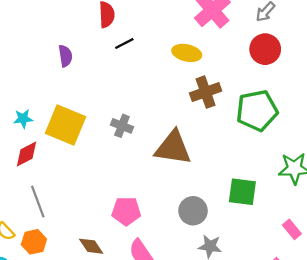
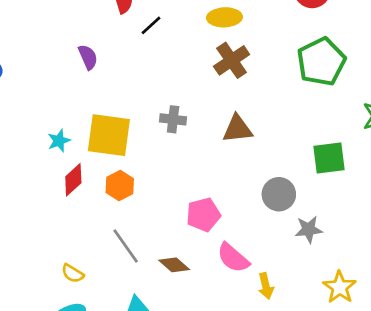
brown cross: (206, 92) -> (232, 60), moved
brown triangle: (173, 148) -> (237, 129), size x0.7
gray line: (38, 201) -> (126, 246), moved
orange hexagon: (34, 242) -> (120, 186), moved

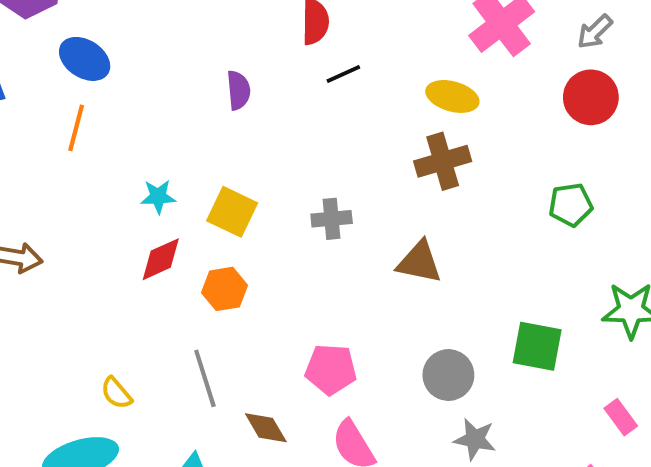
green pentagon: (321, 62) -> (571, 205), size x0.6
gray cross: (173, 119) -> (332, 219), turned -30
yellow square: (109, 135) -> (232, 212), size x0.7

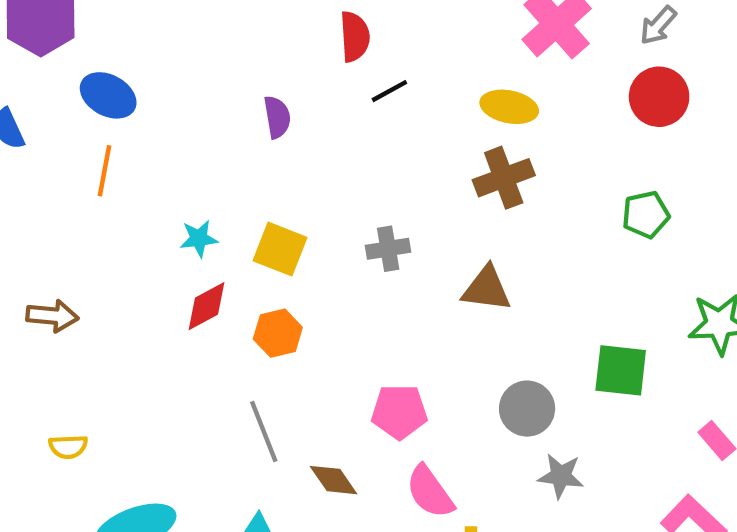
yellow semicircle: (116, 393) -> (68, 447), moved, turned -48

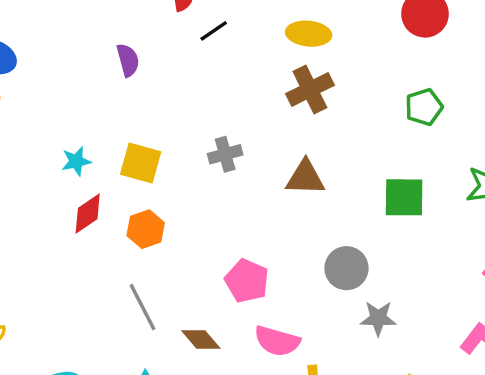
green square: (621, 370) -> (404, 197), moved
pink pentagon: (399, 412) -> (247, 281), turned 30
pink semicircle: (430, 492) -> (277, 341), turned -33

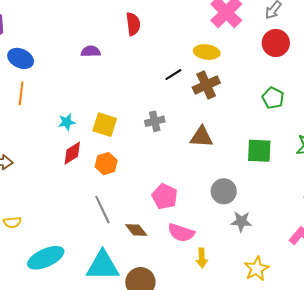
black line: (214, 31) -> (173, 75), moved
purple semicircle: (128, 60) -> (91, 51), moved, turned -78
green pentagon: (424, 107) -> (273, 98), turned -30

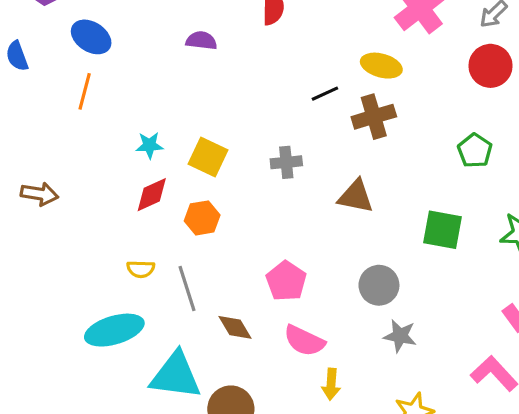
yellow semicircle: (12, 222) -> (141, 269), moved
cyan ellipse: (46, 258) -> (114, 330), moved

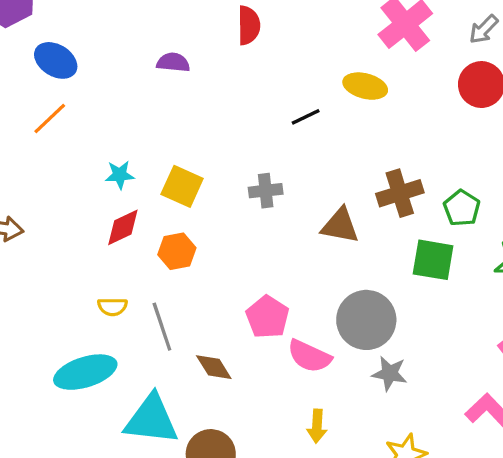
orange line: (85, 91) -> (50, 119), turned 33
brown cross: (374, 117) -> (400, 193), moved
green pentagon: (475, 151) -> (462, 208), moved
gray circle: (379, 285) -> (366, 320), size x1.4
pink semicircle: (304, 341) -> (309, 356), moved

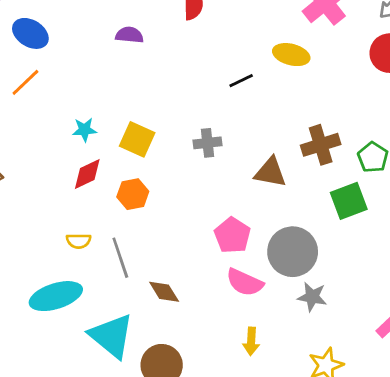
green square: (433, 260) -> (349, 201), turned -30
pink pentagon: (267, 317) -> (232, 235), moved
cyan triangle: (151, 419) -> (112, 336), turned 33

